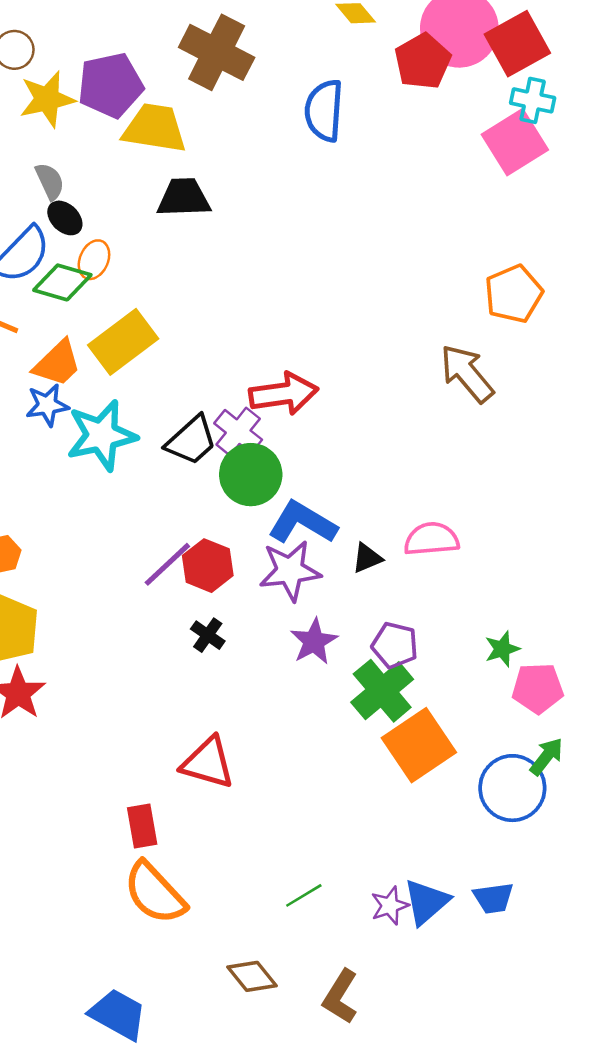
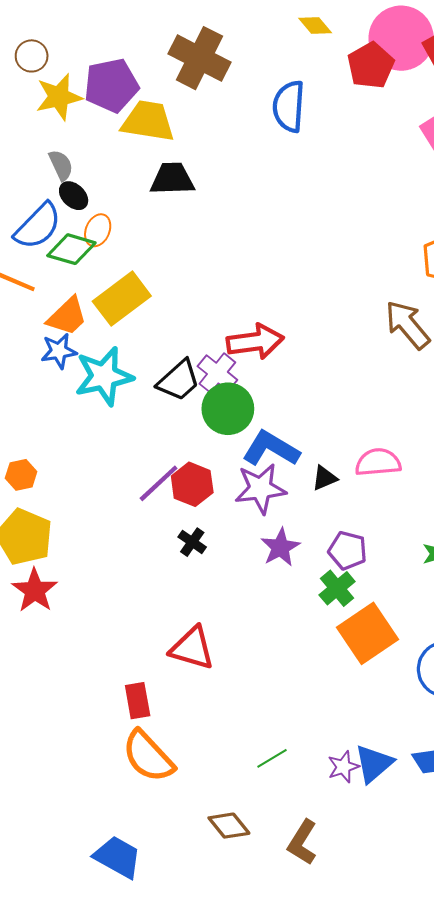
green cross: (382, 691) -> (337, 588), size x0.7

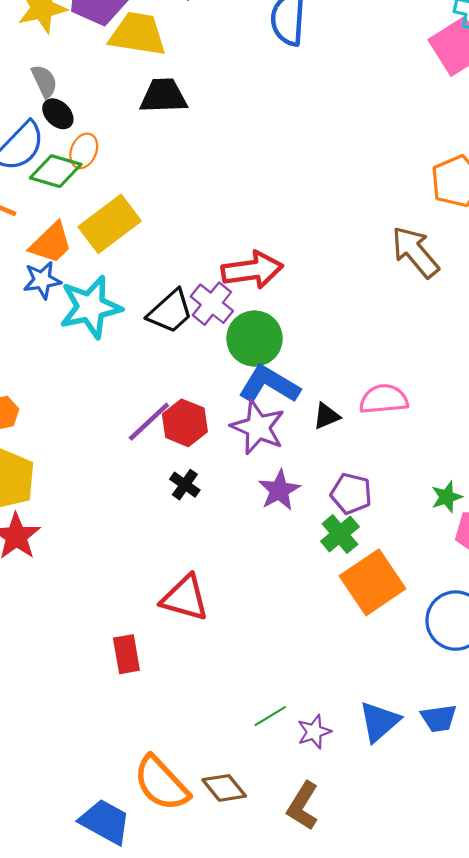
green circle: (228, 409) -> (255, 339), moved
purple star: (260, 489) -> (258, 427), turned 30
orange semicircle: (148, 756) -> (161, 783), moved
purple star: (343, 767) -> (314, 732), moved

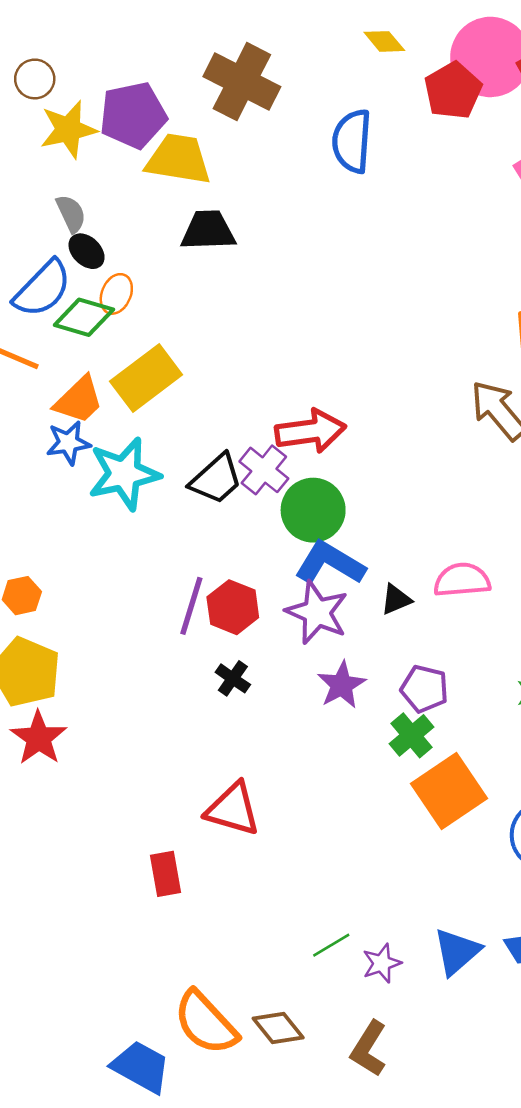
purple line: (149, 422) -> (191, 606), turned -30

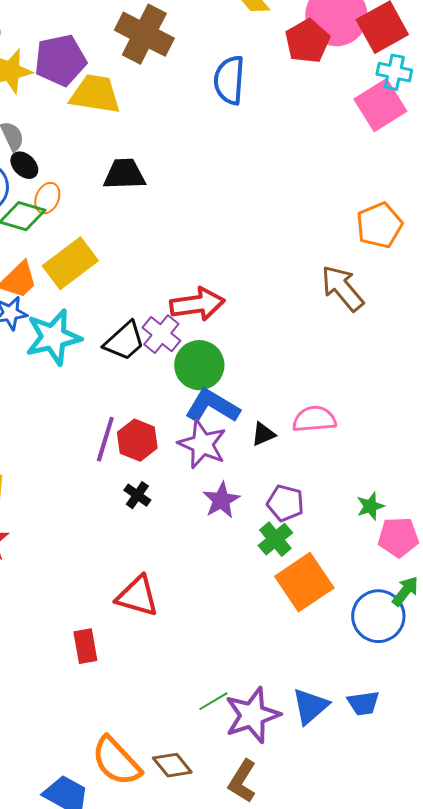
black trapezoid: (208, 230) -> (124, 174), moved
purple star: (382, 963) -> (252, 715), size x1.8

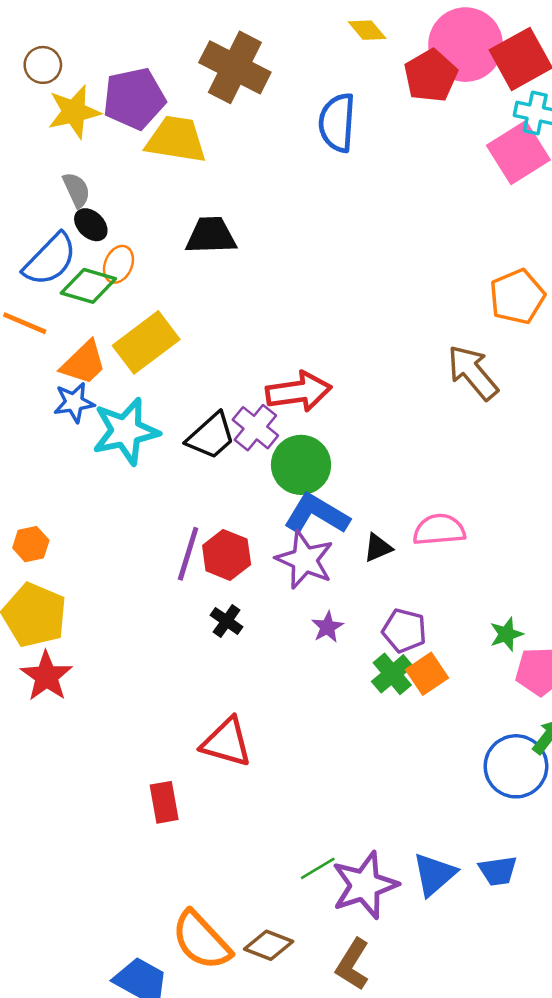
purple star: (221, 500) -> (327, 627), size x0.7
orange square: (304, 582) -> (427, 674), moved, size x0.6
brown diamond: (172, 765) -> (269, 945), turned -30

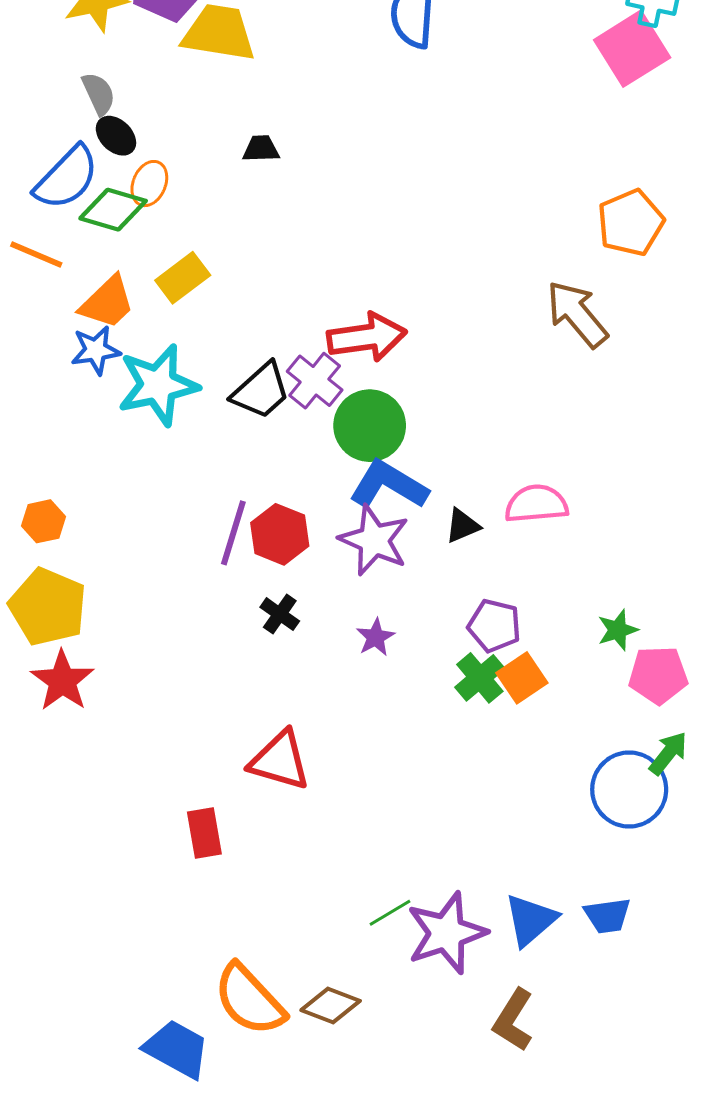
black trapezoid: (211, 235) -> (261, 149), size x0.6
yellow rectangle: (146, 342) -> (183, 278), size x0.7
purple star: (327, 627) -> (375, 637), moved
brown L-shape: (353, 964) -> (513, 1020), moved

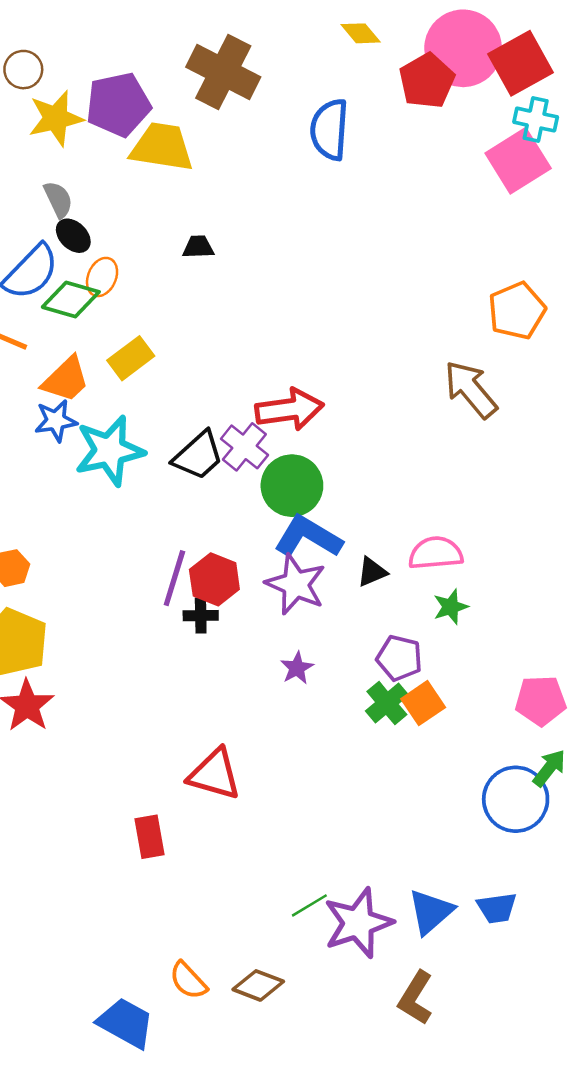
black cross: (280, 614) -> (201, 616), moved, turned -36
green star: (618, 630) -> (451, 607), moved
orange semicircle: (249, 1000) -> (188, 980), size x0.6

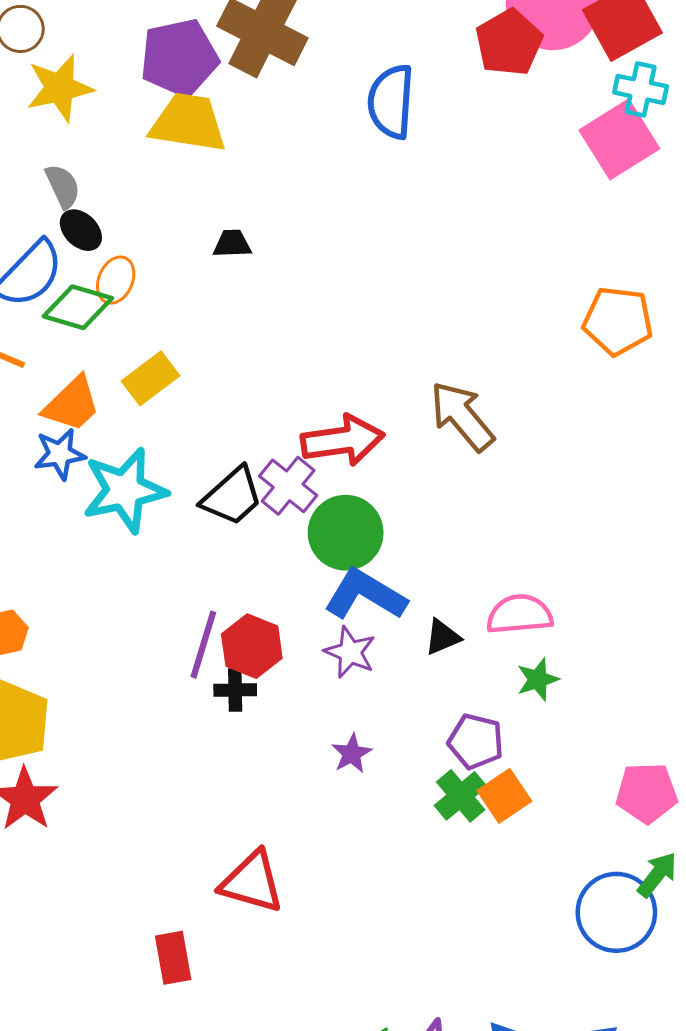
purple pentagon: (118, 105) -> (179, 58), moved
orange pentagon: (517, 311) -> (618, 321), turned 30
brown arrow: (471, 389) -> (462, 416), moved
purple star: (296, 584) -> (350, 652), size x0.7

